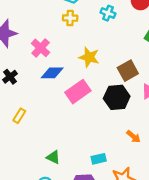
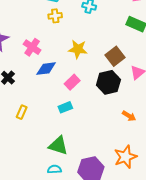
pink rectangle: (78, 92) -> (72, 82), size x0.7
green triangle: (53, 157) -> (58, 146), size x1.5
cyan rectangle: (99, 159) -> (65, 107), moved

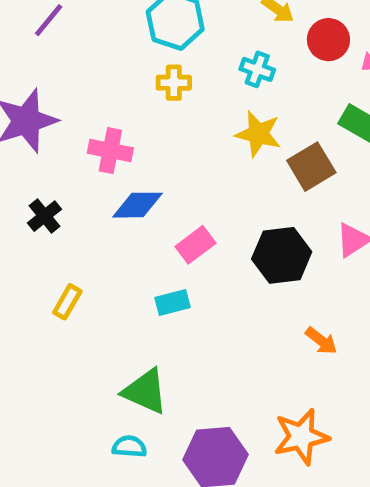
pink cross: (32, 47) -> (110, 151), turned -30
yellow star: (78, 49) -> (258, 134), moved
brown square: (115, 56) -> (311, 167), moved

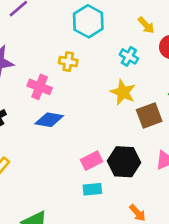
yellow cross: (174, 83) -> (68, 62), moved
pink rectangle: (195, 245) -> (92, 161), moved
cyan rectangle: (172, 302) -> (92, 189), moved

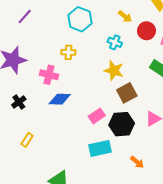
brown square: (149, 116) -> (127, 93), moved
pink rectangle: (92, 161) -> (97, 116), moved
cyan rectangle: (92, 189) -> (100, 148), size x1.5

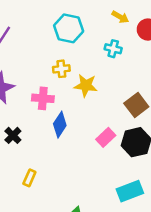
yellow star: (114, 70) -> (86, 86), moved
blue diamond: (60, 99) -> (60, 125), turned -50
cyan rectangle: (100, 148) -> (130, 191), moved

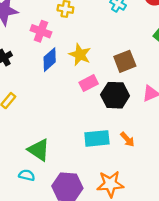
yellow star: (86, 86) -> (80, 55), moved

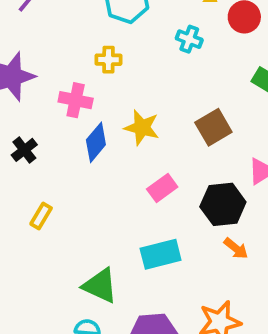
pink rectangle: (89, 83) -> (162, 188), moved
black hexagon: (115, 95) -> (223, 204), moved
cyan rectangle: (97, 138) -> (161, 254), moved

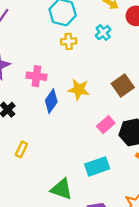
cyan cross: (189, 39) -> (103, 33), turned 35
yellow cross: (108, 60) -> (69, 41), moved
pink rectangle: (162, 188) -> (106, 125), moved

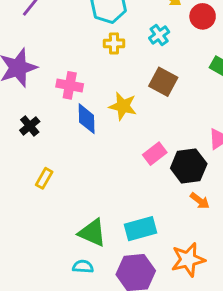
brown square: (123, 85) -> (163, 82), moved, turned -30
blue diamond: (51, 101) -> (87, 119), turned -40
cyan rectangle: (97, 166) -> (140, 229), moved

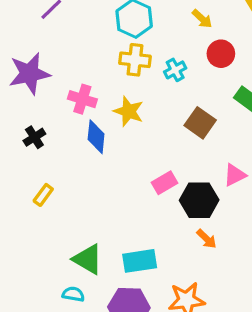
red circle: (203, 16) -> (221, 54), moved
cyan cross: (159, 35) -> (175, 70), moved
yellow cross: (114, 43) -> (135, 60), size x1.4
brown square: (163, 82) -> (200, 123), moved
yellow star: (123, 106) -> (129, 111), moved

